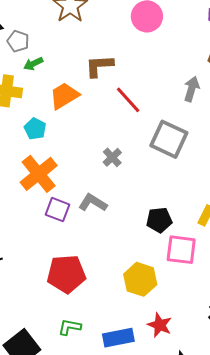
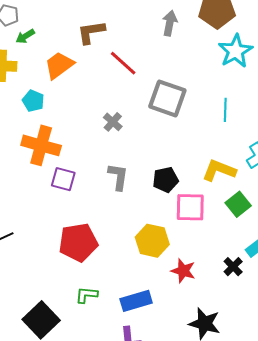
gray arrow: (192, 89) -> (170, 23), moved
orange cross: (39, 174) -> (41, 145), turned -30
gray L-shape: (93, 203) -> (118, 177), moved, turned 72
red star: (160, 325) -> (183, 271), moved

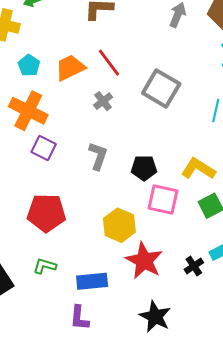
red line: (123, 63) -> (109, 63), moved
orange trapezoid: (59, 65) -> (70, 68), moved
red star: (183, 271) -> (144, 261), size x1.5

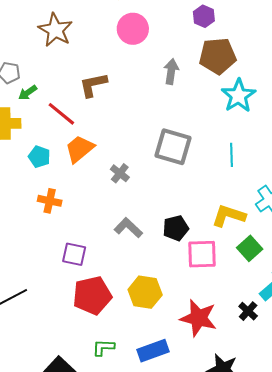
red line: (109, 63) -> (61, 114), moved
orange cross: (28, 111) -> (50, 201), size x0.6
purple square: (44, 148) -> (74, 254), moved
gray L-shape: (98, 156) -> (128, 228), turned -52
yellow hexagon: (119, 225) -> (145, 292), moved

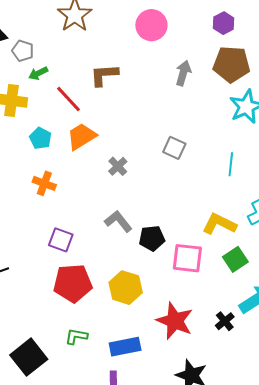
gray square: (173, 147) -> (174, 148), size x0.6
black pentagon: (176, 228) -> (152, 238), moved

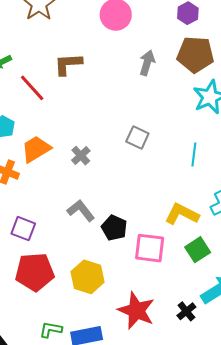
orange trapezoid: (82, 136) -> (36, 149), moved
black pentagon: (152, 238) -> (114, 228), turned 30
green L-shape: (76, 336) -> (51, 330), moved

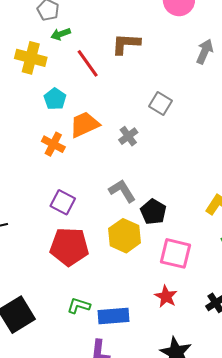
gray square: (137, 138) -> (160, 104), moved
pink square: (150, 248) -> (175, 253), moved
yellow hexagon: (88, 277) -> (125, 236), moved
red star: (136, 311) -> (166, 296), size x0.6

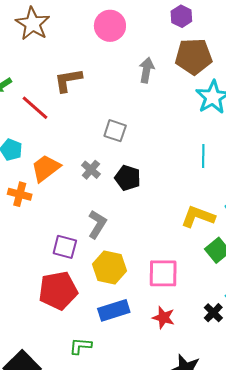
gray L-shape: (122, 191) -> (97, 224), turned 76
purple square: (63, 202) -> (65, 247), moved
black pentagon: (153, 212) -> (128, 178), moved
blue rectangle: (114, 316) -> (114, 310), moved

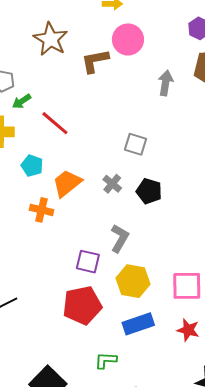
brown L-shape: (68, 80) -> (95, 61), moved

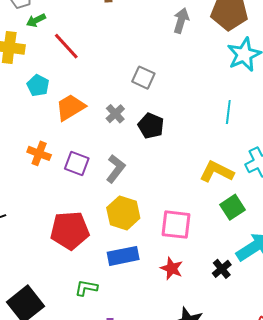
orange cross: (41, 210) -> (39, 153), moved
purple square: (88, 262) -> (77, 164), moved

